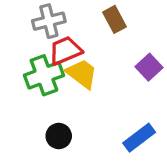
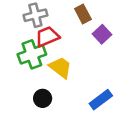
purple square: (149, 67) -> (102, 34), moved
yellow trapezoid: (82, 74) -> (60, 67), moved

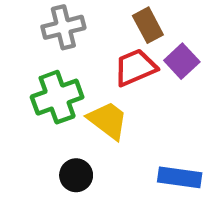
red trapezoid: (47, 37) -> (135, 67), moved
blue rectangle: (101, 100) -> (180, 177), turned 45

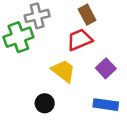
purple square: (182, 61) -> (106, 68), moved
green cross: (57, 97) -> (18, 37), moved

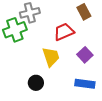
brown rectangle: (87, 15) -> (84, 12), moved
yellow trapezoid: (63, 71) -> (51, 57), turned 35

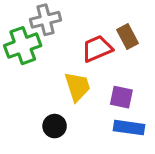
brown rectangle: (84, 12) -> (127, 36), moved
purple square: (85, 55) -> (121, 97), moved, turned -35

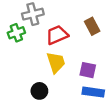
green cross: (23, 46) -> (16, 33), size x0.7
red trapezoid: (97, 49) -> (57, 35), moved

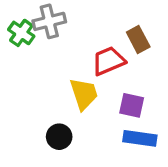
green cross: (16, 33) -> (21, 33), moved, turned -35
red trapezoid: (57, 35) -> (109, 61), moved

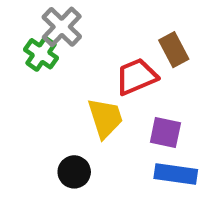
gray cross: (49, 21) -> (62, 27), turned -32
green cross: (21, 33) -> (41, 54), moved

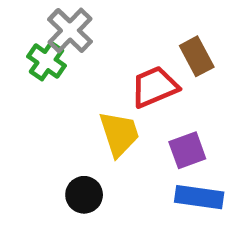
purple square: (165, 133) -> (187, 150), turned -32

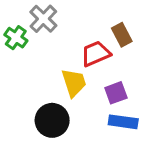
green cross: (47, 61) -> (16, 38), moved
black circle: (84, 195) -> (52, 120), size x1.5

